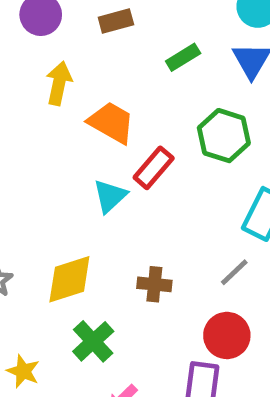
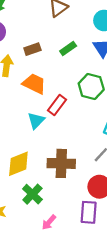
brown rectangle: (116, 21) -> (32, 49), moved
brown cross: (154, 284) -> (61, 163), size x1.6

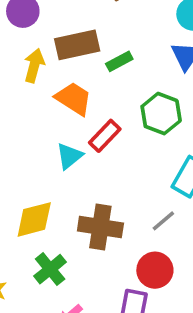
green rectangle: (68, 48) -> (119, 61), moved
brown rectangle: (32, 49) -> (77, 45), size x1.6

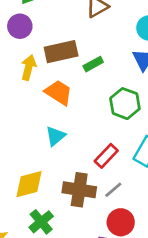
red rectangle: (105, 136) -> (106, 156), moved
gray line: (163, 221) -> (113, 190), moved

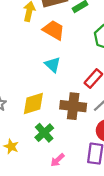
cyan triangle: (56, 136) -> (53, 65), turned -35

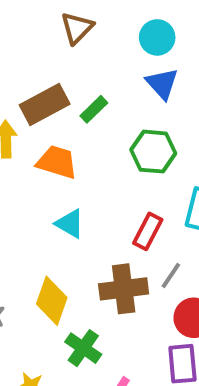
yellow diamond: (33, 103) -> (52, 301), turned -40

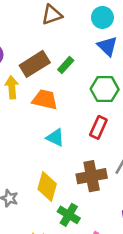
brown triangle: (77, 28) -> (52, 15), turned 30
red rectangle: (148, 231) -> (98, 127), moved

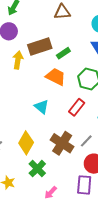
orange trapezoid: (45, 99) -> (56, 77), moved
brown cross: (92, 176) -> (62, 143), turned 30

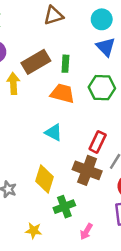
green rectangle: (63, 53) -> (65, 64), turned -40
red rectangle: (77, 107) -> (98, 142), moved
green cross: (37, 169) -> (64, 207), turned 36

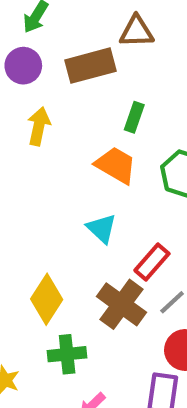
brown rectangle: (36, 62) -> (90, 66), moved
cyan triangle: (54, 133) -> (102, 228), moved

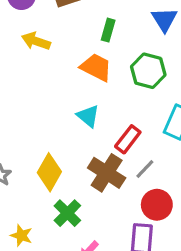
yellow arrow: (39, 126) -> (36, 41), turned -80
green cross: (67, 354) -> (67, 213), turned -36

